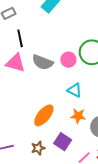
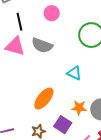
pink circle: (68, 60) -> (52, 13), moved
orange star: (78, 116) -> (79, 108), moved

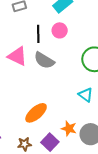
black line: (19, 22) -> (38, 34), moved
cyan triangle: (74, 73) -> (86, 95), moved

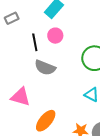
pink triangle: (17, 56) -> (20, 97), moved

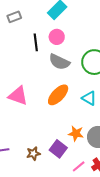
gray semicircle: (45, 68) -> (59, 62), moved
orange ellipse: (46, 121) -> (58, 95), moved

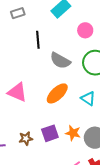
pink circle: (57, 37) -> (85, 30), moved
purple square: (58, 149) -> (50, 133), moved, turned 30
brown star: (33, 153) -> (26, 138), moved

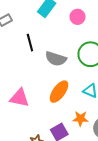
pink circle: (85, 30) -> (78, 17), moved
orange star: (73, 133) -> (80, 119), moved

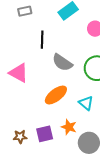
pink triangle: (19, 98) -> (19, 73), moved

